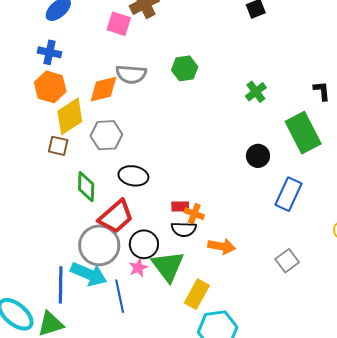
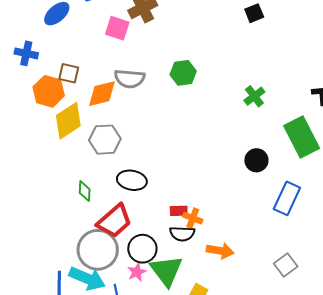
blue cross: (49, 52) -> (26, 53), moved
brown square: (58, 146) -> (69, 73), moved
green diamond: (86, 187) -> (85, 191), size x0.7

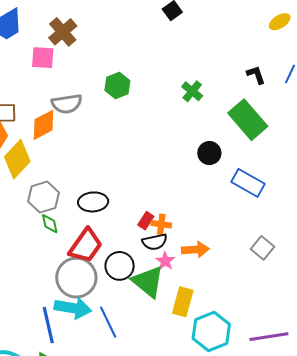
gray hexagon: (105, 140) -> (43, 197), moved
blue rectangle: (287, 198) -> (248, 183), turned -72
red rectangle: (179, 211) -> (146, 221), turned -42
pink star: (137, 272) -> (165, 261), moved

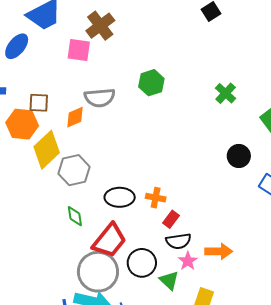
orange diamond: (43, 125) -> (75, 117), size x0.7
gray hexagon: (43, 197) -> (74, 170), moved
orange cross: (161, 224) -> (156, 198), moved
green triangle: (148, 282) -> (169, 280), size x0.6

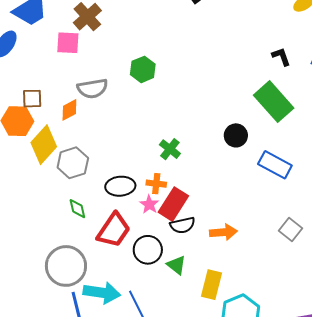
green cross: (226, 93) -> (170, 149), moved
red rectangle: (171, 219) -> (173, 204), size x1.8
pink star: (188, 261) -> (149, 204), moved
gray circle: (98, 272) -> (66, 266), moved

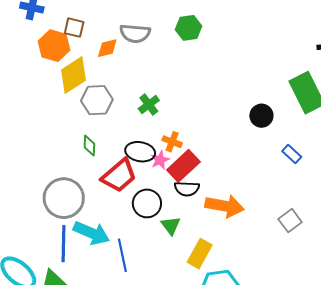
green cross: (170, 149) -> (149, 105), moved
blue rectangle: (275, 165) -> (292, 154), size x0.6
black ellipse: (120, 186) -> (140, 152), moved
orange arrow: (223, 232) -> (225, 206), size x1.4

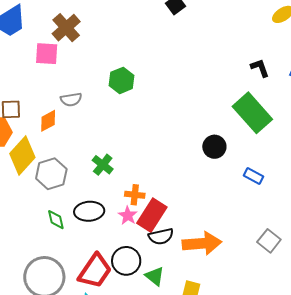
gray semicircle: (135, 33) -> (71, 99), size x0.7
black ellipse: (140, 152) -> (89, 211), moved
red trapezoid: (119, 176) -> (95, 271), moved

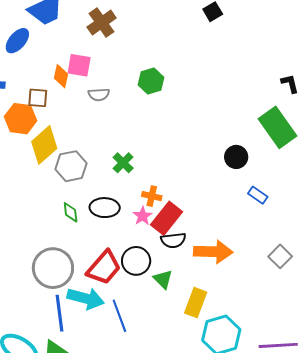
pink square: (47, 54) -> (79, 65), moved
orange diamond: (48, 121) -> (61, 76), moved, turned -55
blue rectangle: (253, 176) -> (258, 195), moved

